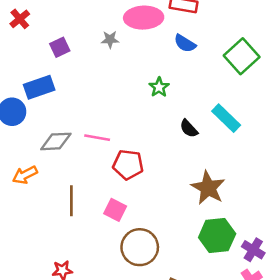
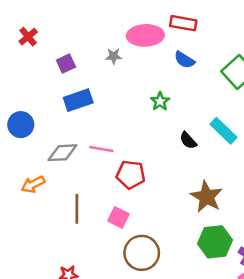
blue rectangle: (39, 87) -> (78, 100), moved

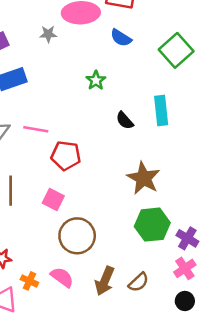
cyan rectangle: (224, 131) -> (161, 110), turned 40

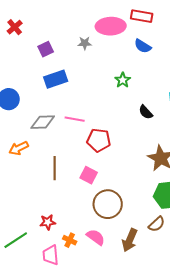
brown semicircle: (138, 282) -> (157, 224), moved

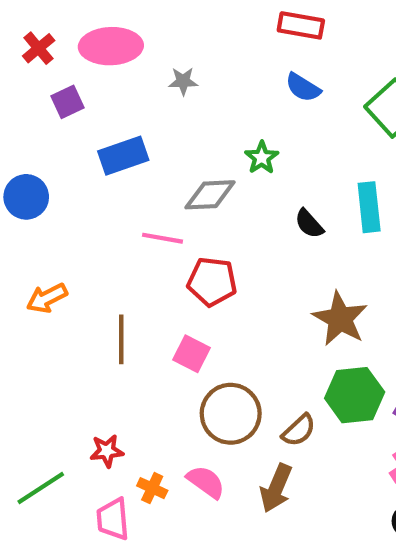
pink ellipse: (111, 26) -> (111, 46), moved
purple square: (46, 49) -> (68, 102), moved
gray diamond: (43, 122) -> (210, 195), moved
brown semicircle: (157, 224) -> (299, 430), moved

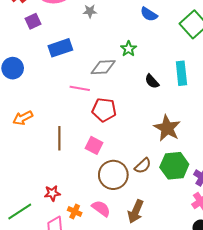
brown semicircle: (299, 430) -> (143, 166), moved

